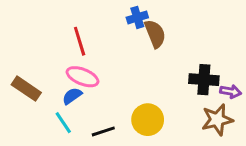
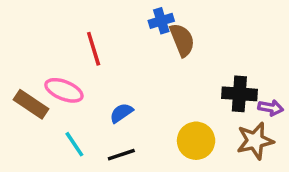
pink ellipse: (83, 77) -> (64, 90), moved
blue semicircle: (72, 96) -> (121, 113), moved
yellow circle: (148, 120) -> (196, 141), moved

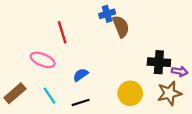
brown rectangle: (31, 104) -> (15, 93), moved, turned -75

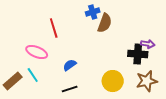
brown semicircle: (121, 26) -> (105, 23), turned 42
purple arrow: (180, 71) -> (148, 44), moved
cyan line: (50, 96) -> (33, 75), moved

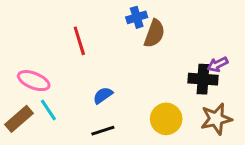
purple arrow: (148, 44) -> (218, 64), turned 144
pink ellipse: (37, 52) -> (34, 81), moved

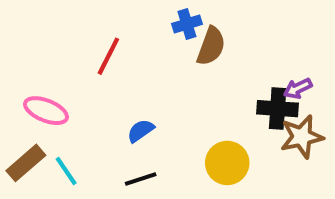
red line: (79, 41) -> (108, 56), turned 44
cyan line: (48, 110) -> (66, 171), moved
brown star: (216, 119) -> (302, 137), moved

